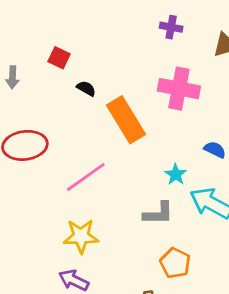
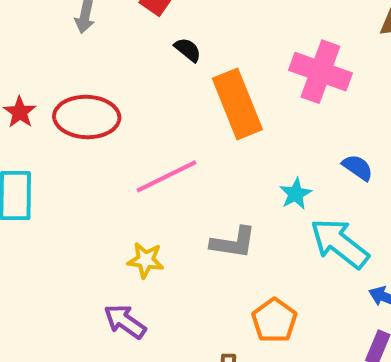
gray L-shape: (158, 213) -> (233, 243), moved
yellow star: (81, 236) -> (146, 260), size x0.7

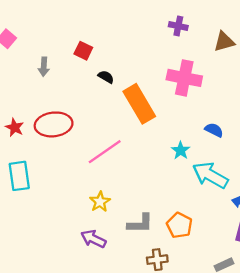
gray L-shape: (233, 243) -> (140, 224), moved
yellow star: (146, 260) -> (100, 202), turned -30

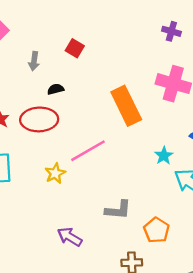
black semicircle: (106, 77) -> (56, 89), moved, turned -49
yellow star: (100, 202) -> (55, 173), moved
gray L-shape: (140, 224) -> (118, 210), moved

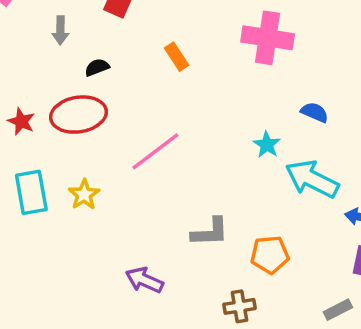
orange rectangle: (126, 106) -> (177, 57), moved, size x0.5
yellow star: (55, 173) -> (84, 195), moved
orange pentagon: (157, 230) -> (270, 255), turned -30

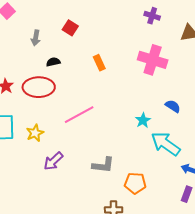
purple arrow: (144, 280) -> (53, 161), moved, turned -75

